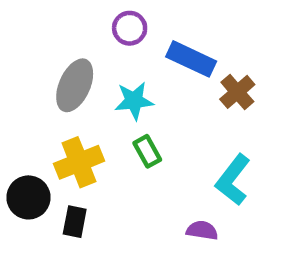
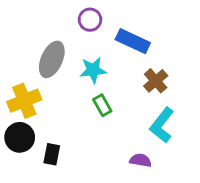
brown cross: (237, 92) -> (156, 81), moved
yellow cross: (79, 162) -> (24, 101), moved

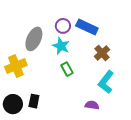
purple circle: (90, 20) -> (63, 26), moved
cyan star: (93, 70) -> (61, 46), turned 30
black circle: (20, 137) -> (13, 104), moved

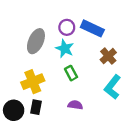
yellow cross: (16, 66) -> (33, 82), moved
purple semicircle: (92, 105) -> (75, 105), moved

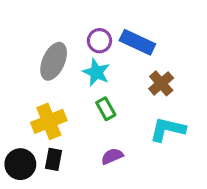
cyan L-shape: (113, 87) -> (168, 129), turned 65
purple semicircle: (75, 105) -> (112, 156), turned -32

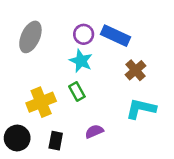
gray ellipse: (54, 61) -> (30, 37), moved
green rectangle: (106, 109) -> (77, 91), moved
black rectangle: (54, 159) -> (56, 141), moved

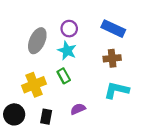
blue rectangle: (116, 36) -> (113, 29), moved
gray ellipse: (30, 37) -> (37, 41), moved
brown cross: (135, 70) -> (112, 58), turned 35

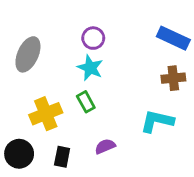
blue rectangle: (113, 29) -> (173, 38), moved
gray ellipse: (37, 41) -> (28, 54), moved
brown cross: (112, 58) -> (173, 78), moved

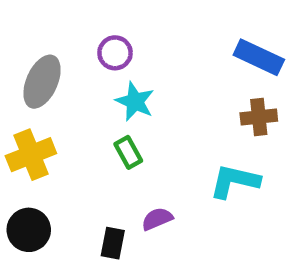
purple circle: (93, 38) -> (115, 53), moved
yellow cross: (46, 114) -> (31, 155), moved
black rectangle: (62, 157) -> (113, 243), moved

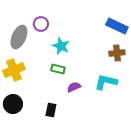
purple circle: (115, 53) -> (41, 24), moved
green rectangle: (128, 152) -> (58, 69), turned -48
purple semicircle: (157, 219) -> (74, 87), moved

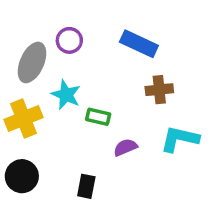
blue rectangle: (117, 26) -> (139, 44), moved
cyan star: (61, 46) -> (66, 95), moved
brown cross: (117, 53) -> (159, 90), moved

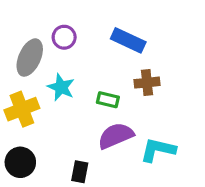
green rectangle: (98, 117) -> (108, 100), moved
cyan L-shape: (180, 139) -> (158, 150), moved
purple semicircle: (125, 147) -> (116, 136), size x1.6

